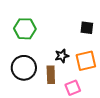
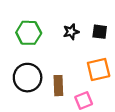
black star: (62, 56) -> (71, 32), moved

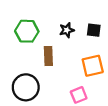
black circle: (28, 78) -> (26, 87), moved
brown rectangle: (58, 86) -> (48, 56), moved

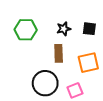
brown rectangle: (48, 56) -> (59, 53), moved
black circle: (26, 87) -> (45, 83), moved

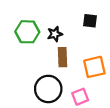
black star: (64, 29) -> (55, 34), moved
black square: (89, 29) -> (90, 21), moved

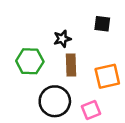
green hexagon: (27, 32) -> (30, 61), moved

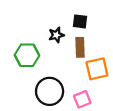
black square: (102, 24) -> (80, 21), moved
brown rectangle: (71, 65) -> (80, 47), moved

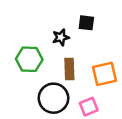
brown rectangle: (80, 47) -> (69, 69), moved

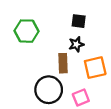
black star: (61, 37) -> (76, 44), moved
green hexagon: (29, 59) -> (27, 31), moved

